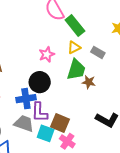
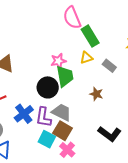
green trapezoid: (76, 70) -> (65, 76), moved, turned -35
blue cross: (26, 99) -> (24, 114), moved, turned -36
gray trapezoid: (24, 124) -> (62, 112), moved

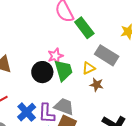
yellow triangle: (86, 58) -> (89, 68), moved
gray rectangle: (109, 66) -> (107, 55), size x1.6
black circle: (48, 87) -> (42, 72), moved

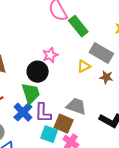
green trapezoid: (63, 70) -> (31, 93), moved
brown star: (97, 85) -> (106, 77), moved
gray trapezoid: (64, 107) -> (76, 106), moved

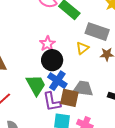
black circle: (38, 72) -> (52, 60), moved
blue cross: (23, 112) -> (57, 81), moved
brown square: (64, 124) -> (69, 98), moved

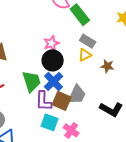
gray rectangle: (97, 32) -> (88, 41), moved, size x0.7
gray trapezoid: (83, 89) -> (77, 95), turned 95

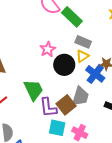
black circle: (53, 60) -> (64, 65), moved
blue cross: (54, 82) -> (95, 74), moved
brown square: (62, 101) -> (66, 105), turned 36

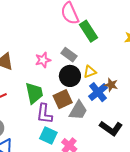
gray rectangle: (83, 42) -> (69, 55), moved
pink star: (48, 49) -> (43, 60), moved
brown square: (66, 105) -> (63, 99), moved

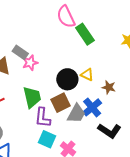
gray rectangle: (69, 55) -> (20, 52), moved
pink star: (43, 60) -> (30, 63), moved
yellow triangle: (90, 72) -> (87, 75), turned 48
blue cross: (98, 92) -> (92, 107), moved

